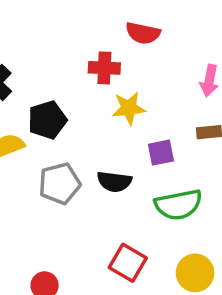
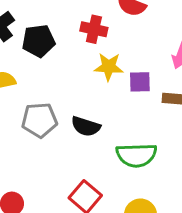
black pentagon: (47, 120) -> (39, 41), moved
purple square: (161, 153) -> (140, 82), moved

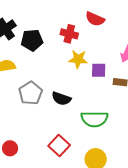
gray pentagon: (39, 120) -> (31, 93), turned -30

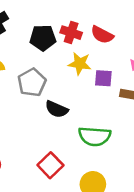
red semicircle: (95, 19) -> (102, 35), moved
black pentagon: (32, 40) -> (43, 38), moved
gray pentagon: (31, 93) -> (32, 82), moved

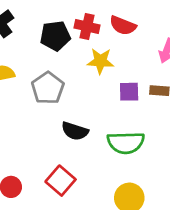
purple square: (103, 78) -> (129, 92), moved
black semicircle: (57, 109) -> (75, 131), moved
red square: (50, 165) -> (61, 181), moved

